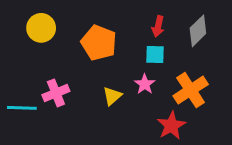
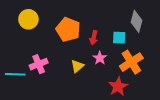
red arrow: (158, 26) -> (94, 38), moved
gray diamond: (198, 31) -> (136, 21), turned -30
cyan square: (155, 55) -> (119, 38), moved

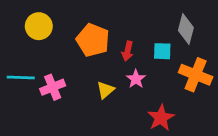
orange cross: (131, 62) -> (196, 75), moved, turned -35
cyan line: (15, 74) -> (21, 78), moved

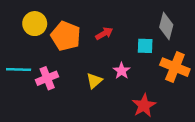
orange pentagon: (93, 40) -> (66, 36), moved
red arrow: (128, 51) -> (104, 34), moved, turned -133

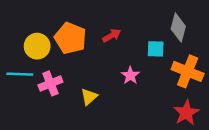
yellow circle: (35, 24) -> (37, 46), moved
yellow triangle: (94, 81) -> (89, 97), moved
red star: (144, 105) -> (186, 113), moved

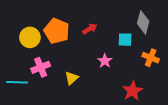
orange cross: (188, 71) -> (151, 58), size x0.7
cyan line: (20, 74) -> (17, 82), moved
red star: (186, 113) -> (132, 91), moved

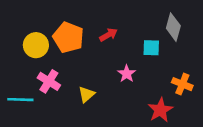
orange cross: (151, 58) -> (182, 84), moved
pink cross: (41, 67) -> (49, 81), turned -36

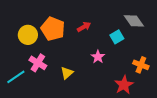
gray diamond: (173, 27) -> (134, 21), turned -50
cyan square: (151, 48) -> (117, 37), turned -32
cyan line: (20, 100) -> (16, 77), turned -36

